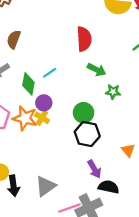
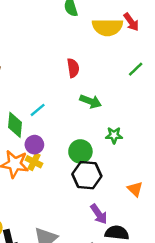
red semicircle: (84, 39) -> (73, 68), size x0.7
green star: (113, 92) -> (114, 135), moved

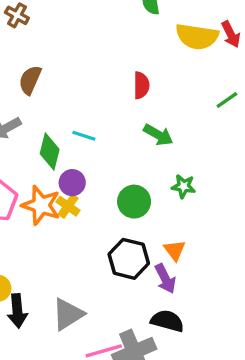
cyan line: (38, 110) -> (84, 136), turned 49
black hexagon: (87, 175) -> (129, 259), moved
orange triangle: (135, 189) -> (175, 250), moved
purple arrow: (99, 214) -> (165, 279), moved

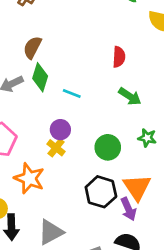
green diamond: (50, 151) -> (40, 77), moved
orange star: (41, 205) -> (29, 178), moved
orange triangle: (175, 250) -> (137, 187), size x1.6

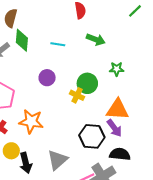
cyan line: (72, 94) -> (58, 44), moved
yellow cross: (56, 148) -> (77, 95), moved
orange triangle: (137, 187) -> (117, 110), turned -40
black hexagon: (101, 192) -> (92, 136), moved

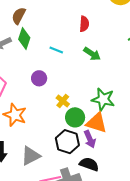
green star: (117, 69) -> (103, 99), moved, size x1.6
green circle: (87, 83) -> (75, 117), moved

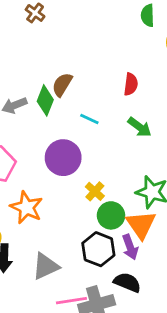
brown semicircle: (19, 16) -> (62, 85), moved
purple circle: (39, 78) -> (63, 158), size x1.6
orange triangle: (97, 123) -> (141, 225), turned 35

